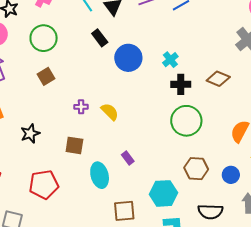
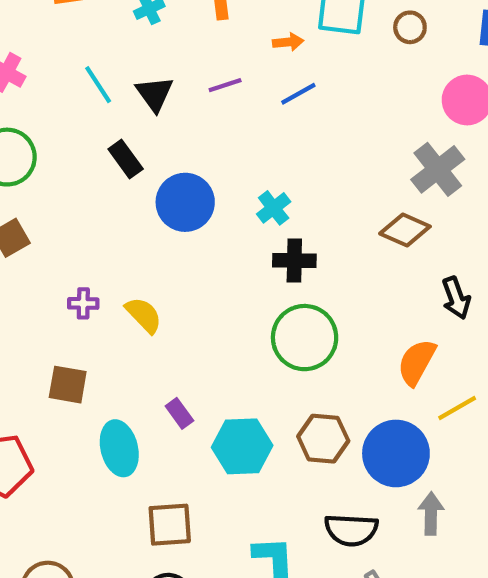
brown diamond: (218, 79) -> (405, 230), moved
blue circle: (231, 175) -> (396, 453), size x1.8
cyan hexagon: (163, 193) -> (242, 446), moved

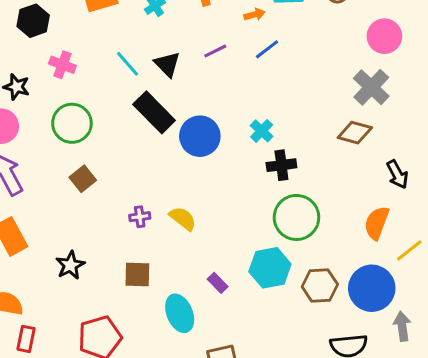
black rectangle: (126, 159) -> (154, 112), size x1.6
cyan hexagon: (242, 446) -> (270, 268), moved

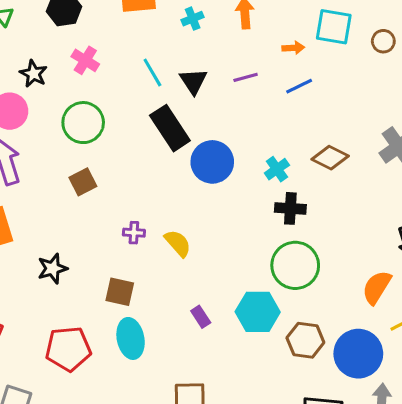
brown diamond: (355, 133) -> (330, 158), moved
cyan ellipse: (180, 313) -> (131, 338), moved

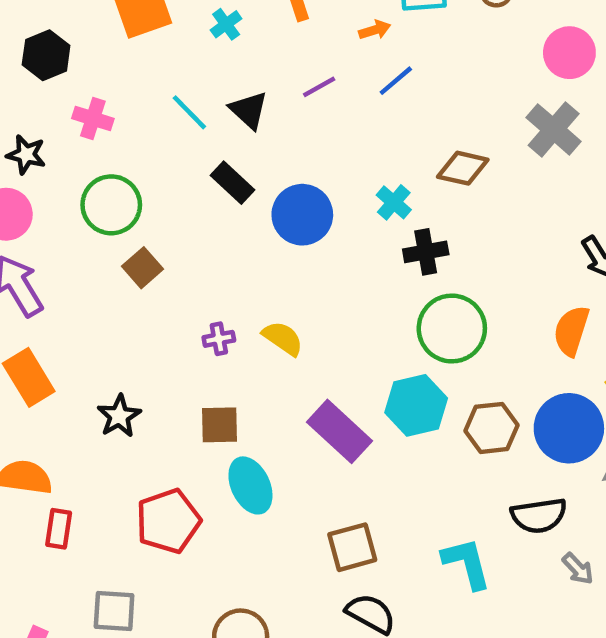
black rectangle: (170, 128) -> (232, 183), size x0.7
brown square: (83, 182) -> (142, 268), moved
purple rectangle: (201, 317) -> (339, 431), size x2.0

